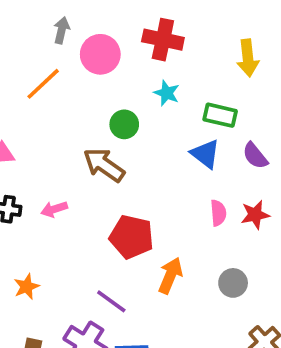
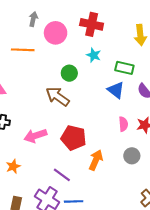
orange line: (43, 84) -> (23, 50), turned 45
pink arrow: (54, 209) -> (35, 136), moved, size x1.5
gray circle: (233, 283) -> (132, 156), moved

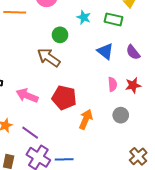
green rectangle: (124, 68) -> (114, 19), moved
pink arrow: (35, 136) -> (27, 96), turned 40
purple line: (62, 175) -> (30, 133), moved

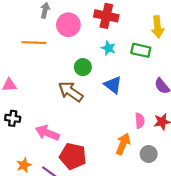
blue triangle: (105, 51) -> (113, 85), moved
red pentagon: (64, 98) -> (73, 156), moved
orange arrow: (86, 119) -> (123, 144), moved

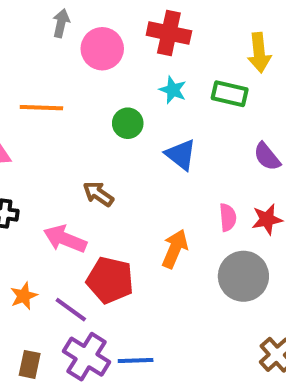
orange line: (34, 43) -> (41, 108), moved
brown arrow: (71, 92) -> (98, 194), moved, size x0.7
orange arrow: (123, 144) -> (175, 249), moved
gray circle: (149, 154) -> (243, 276), size x1.6

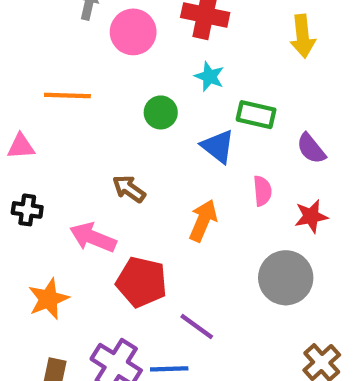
green rectangle: (230, 94) -> (256, 115), moved
pink semicircle: (228, 217) -> (262, 191), moved
orange arrow: (175, 249) -> (203, 221), moved
orange star: (24, 296) -> (48, 299), size x1.4
purple line: (71, 310) -> (197, 326), moved

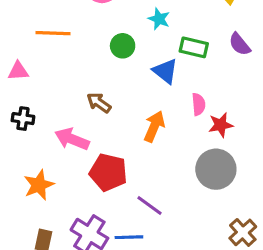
purple semicircle: (311, 149) -> (240, 44), moved
red star: (311, 216) -> (221, 125), moved

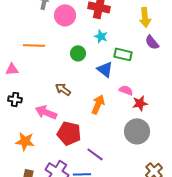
purple semicircle: (240, 44) -> (152, 42), moved
pink semicircle: (199, 104) -> (126, 90), turned -64
orange star: (39, 185) -> (25, 141), turned 30

